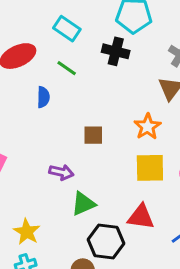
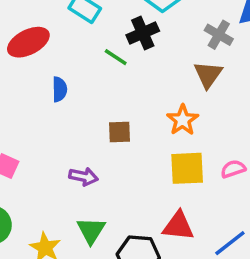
black cross: (116, 51) -> (143, 33), turned -36
green line: (67, 68) -> (116, 57), moved
green triangle: (83, 204) -> (91, 230), moved, turned -32

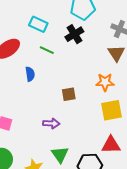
green line: (116, 57) -> (47, 50), moved
orange star: (183, 120) -> (105, 82), turned -30

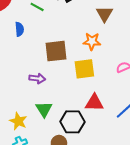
brown square: (69, 94) -> (56, 51), size x1.6
yellow square: (112, 110) -> (84, 69), moved

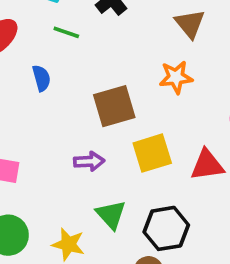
yellow square: (84, 69) -> (152, 153), moved
red triangle: (94, 103) -> (207, 165), moved

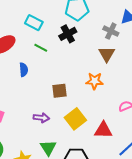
brown square: (114, 106) -> (60, 91), size x0.7
yellow square: (152, 153) -> (75, 119), turned -30

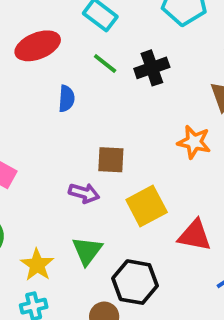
black cross: (68, 34) -> (152, 68), moved
brown square: (60, 91) -> (111, 160), moved

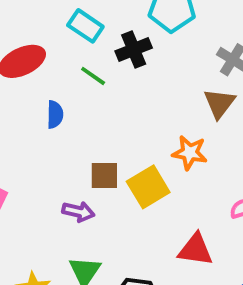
black cross: (152, 68) -> (134, 50), moved
yellow square: (147, 206) -> (148, 187), moved

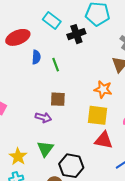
green line: (93, 76) -> (56, 65), moved, turned 32
blue semicircle: (55, 115) -> (36, 57), moved
yellow square: (148, 187) -> (98, 115), moved, turned 35

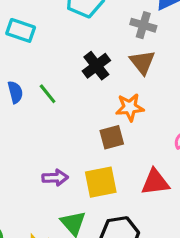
black cross: (76, 34) -> (96, 66), moved
brown square: (58, 99) -> (112, 137), moved
yellow square: (98, 115) -> (101, 182), moved

